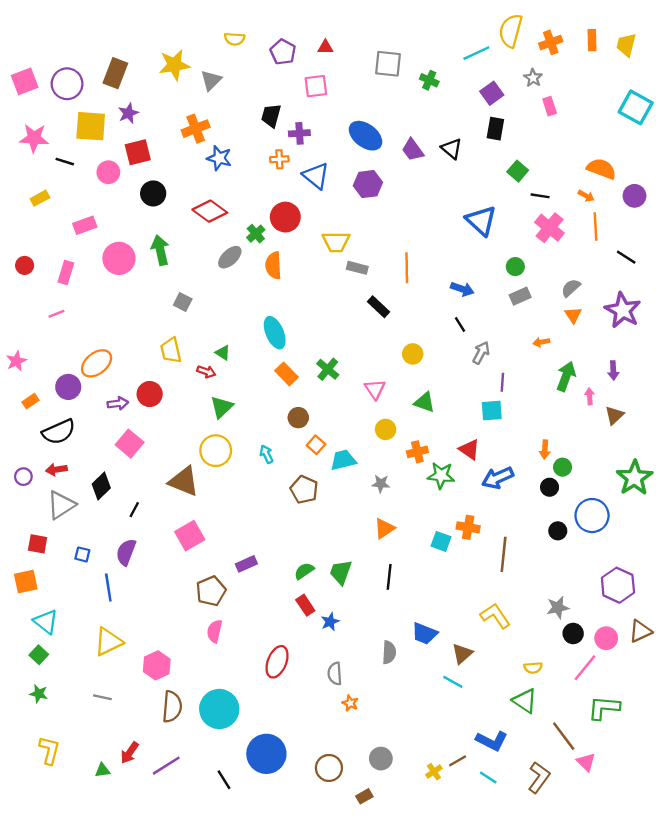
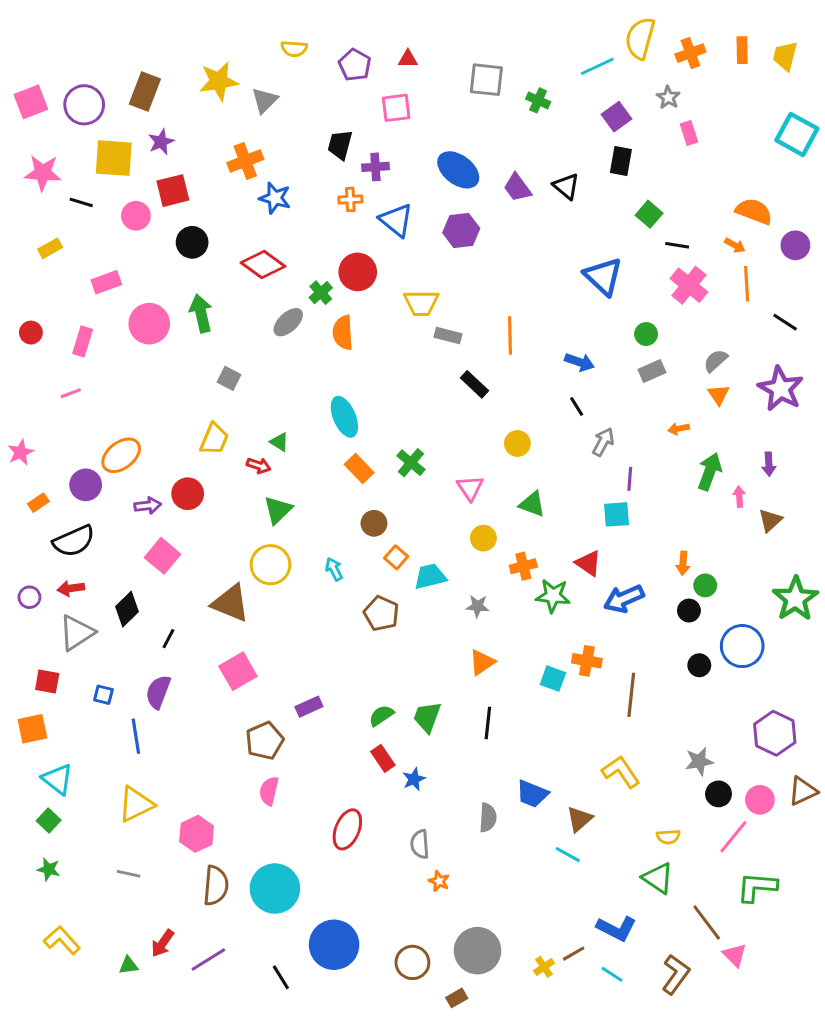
yellow trapezoid: (171, 350) -> (214, 439), turned -144
yellow L-shape: (49, 750) -> (62, 940), turned -56
gray circle: (381, 759) -> (477, 951), size x1.6

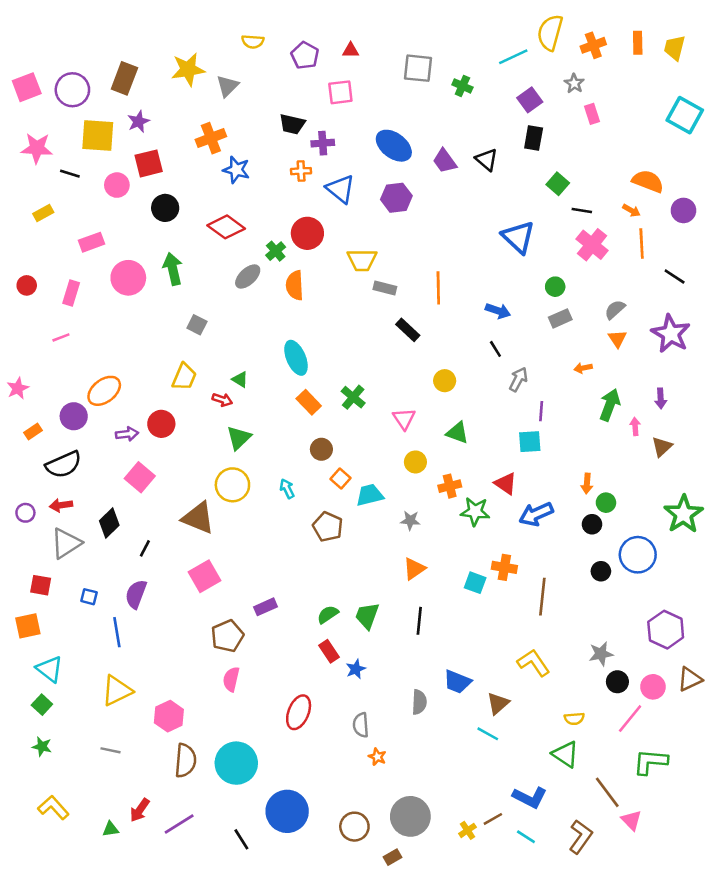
black trapezoid: (340, 145) -> (292, 124), turned -92

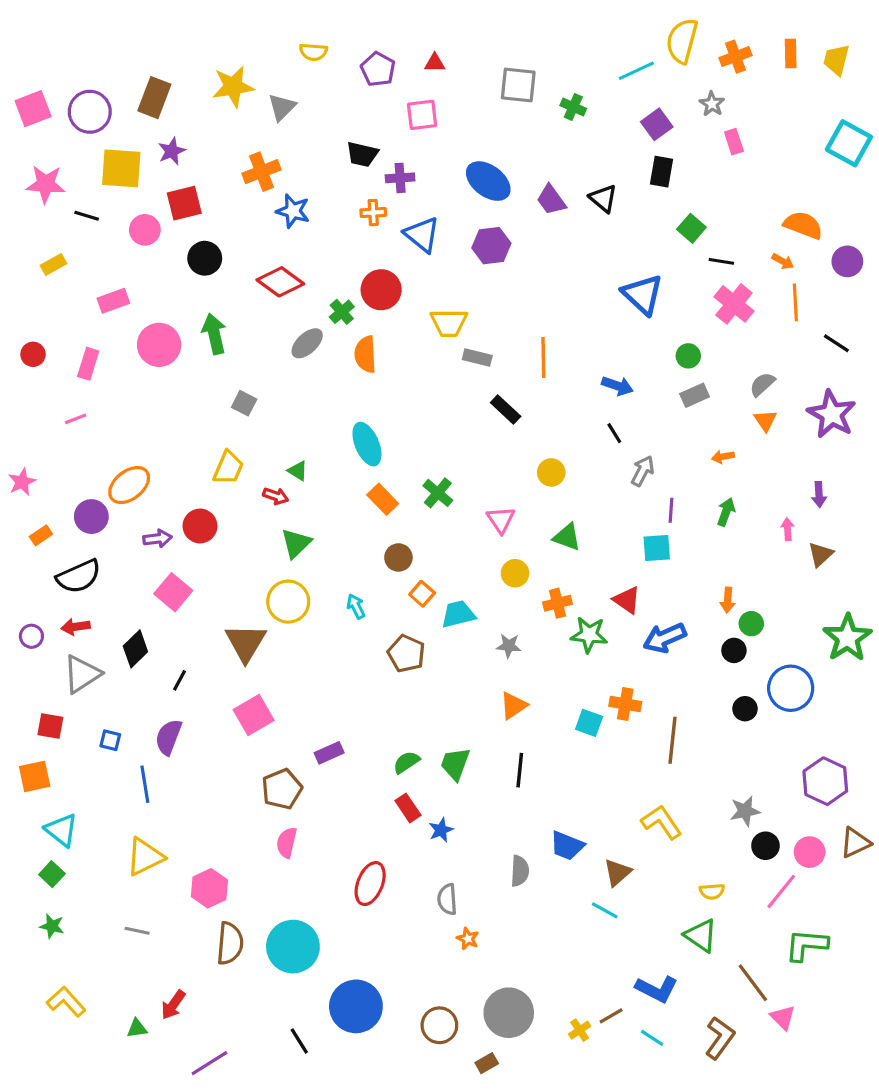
green arrow: (610, 405) -> (726, 512), moved, size x0.7
brown triangle: (198, 518) -> (246, 643), turned 39
purple line: (179, 824) -> (209, 1063), moved

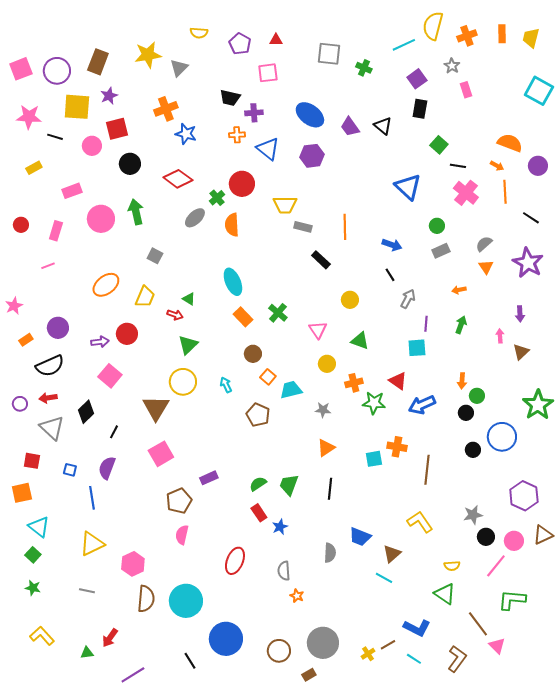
orange ellipse: (129, 485) -> (106, 285), moved
gray triangle: (82, 674) -> (52, 428), turned -44
cyan square: (589, 723) -> (374, 459), turned -30

